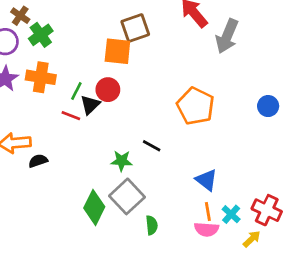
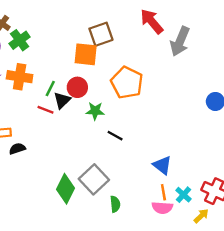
orange pentagon: (196, 106) -> (127, 83), moved
green star: (122, 161) -> (95, 111), moved

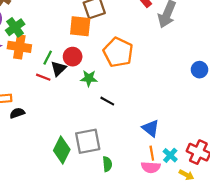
green cross: (20, 40) -> (15, 27), moved
gray square: (94, 179) -> (88, 141), turned 32
yellow arrow: (201, 216) -> (186, 175), turned 72

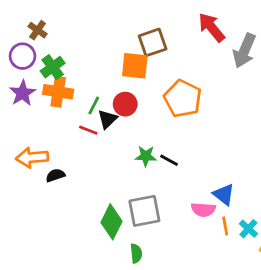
green star: (89, 78) -> (146, 156), moved
green semicircle: (107, 164) -> (136, 253), moved
pink semicircle: (151, 167) -> (203, 210), moved

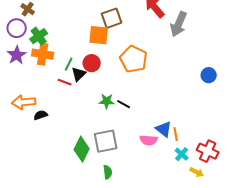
orange line: (225, 226) -> (176, 134), moved
green semicircle: (136, 253) -> (108, 172), moved

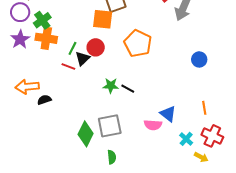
blue circle: (209, 75) -> (199, 59), moved
orange line: (176, 134) -> (204, 108), moved

